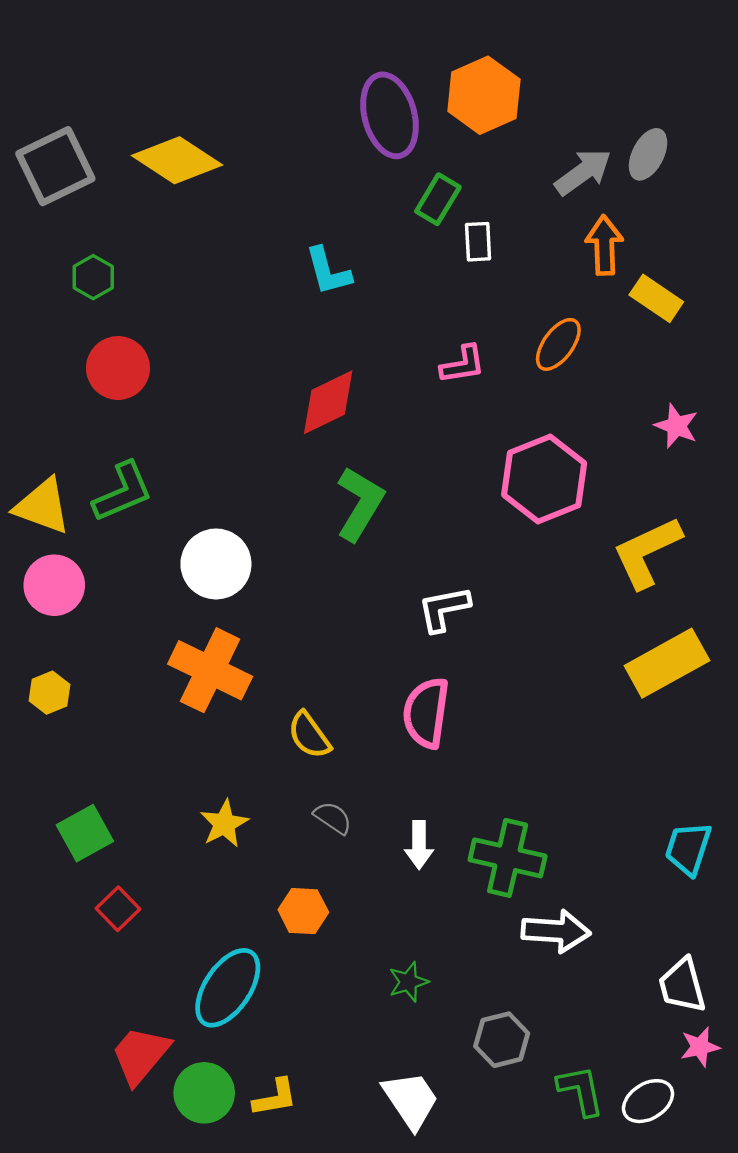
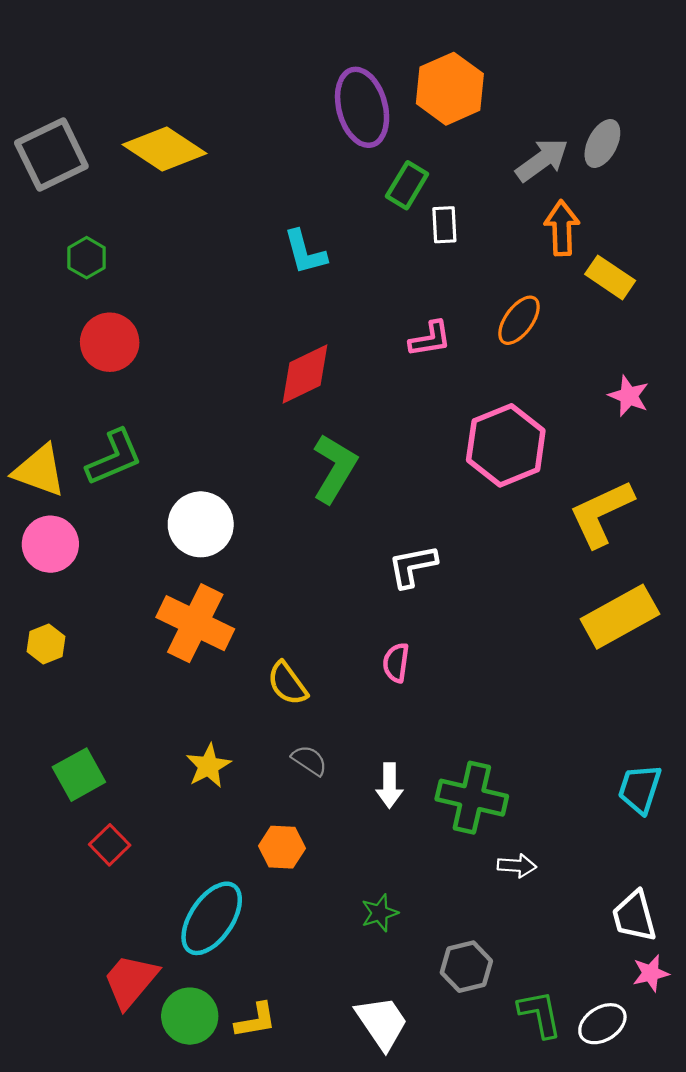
pink semicircle: (426, 713) -> (396, 663), size x0.6
white arrow: (556, 931) -> (517, 866), size x0.6

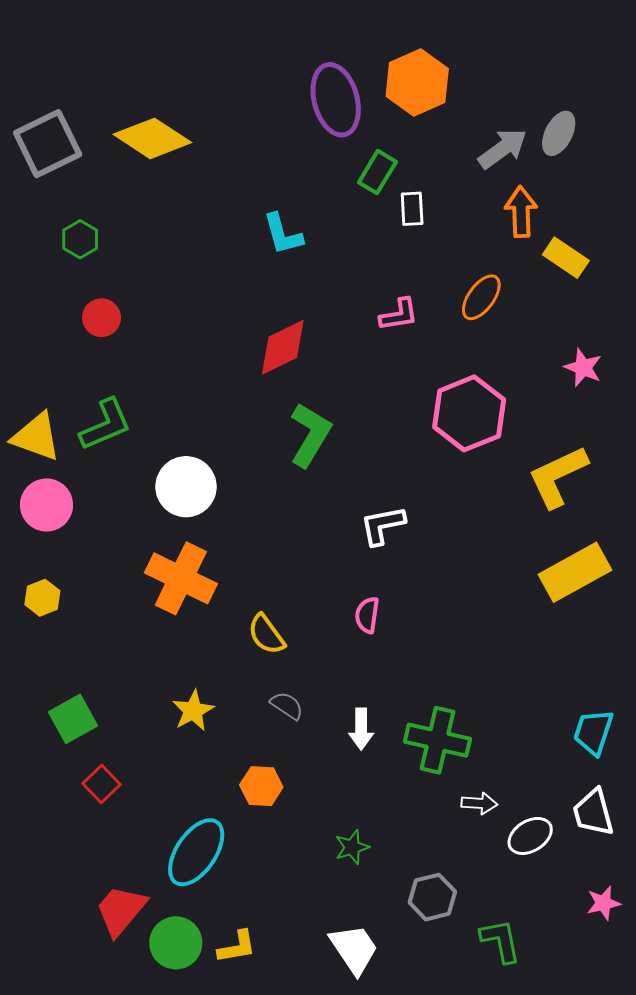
red circle: (110, 342) -> (101, 318), size x0.7
white trapezoid: (634, 916) -> (593, 813), moved
white ellipse: (602, 1024) -> (530, 836), moved

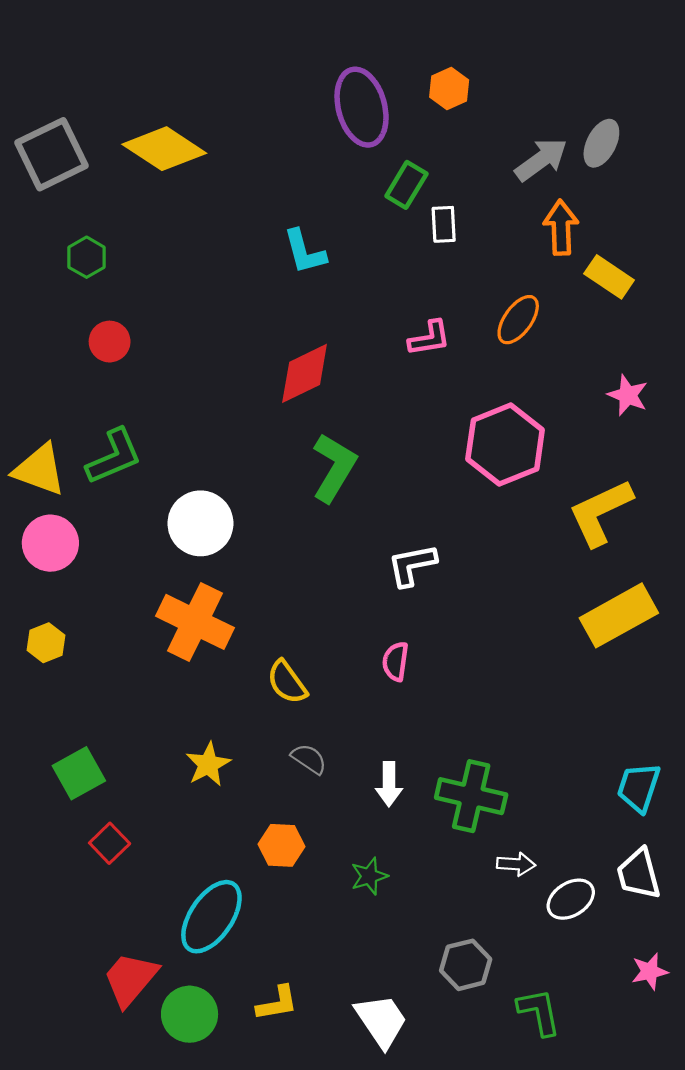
orange hexagon: (417, 82) -> (449, 88), size x0.6
green star: (352, 847) -> (369, 876), moved
yellow L-shape: (237, 947) -> (277, 1003), moved

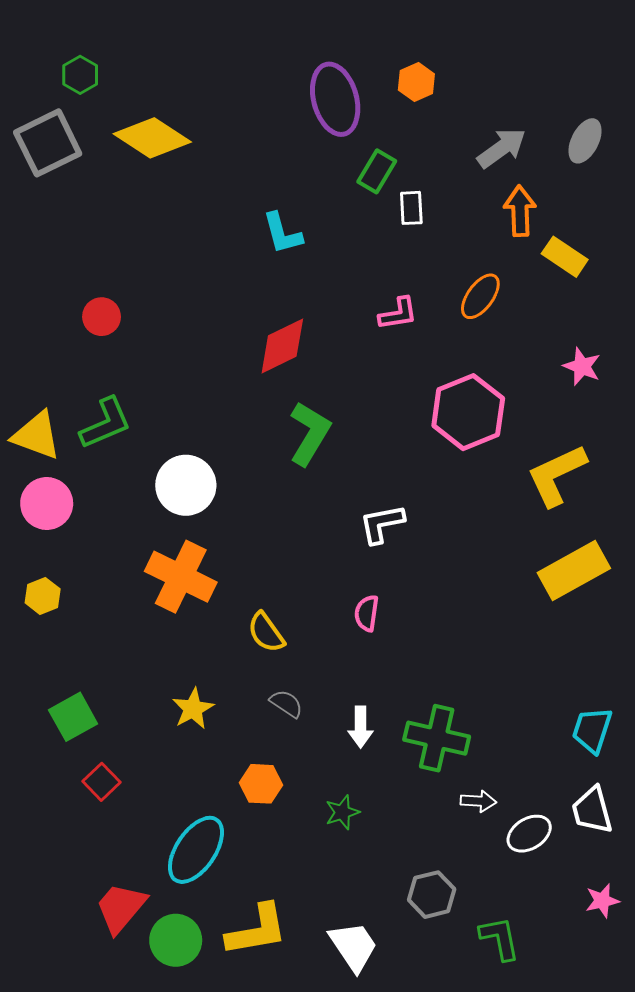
gray ellipse: (601, 143) -> (585, 141), moved
green hexagon: (87, 257) -> (80, 75), moved
yellow L-shape: (277, 1003) -> (257, 930), size x1.6

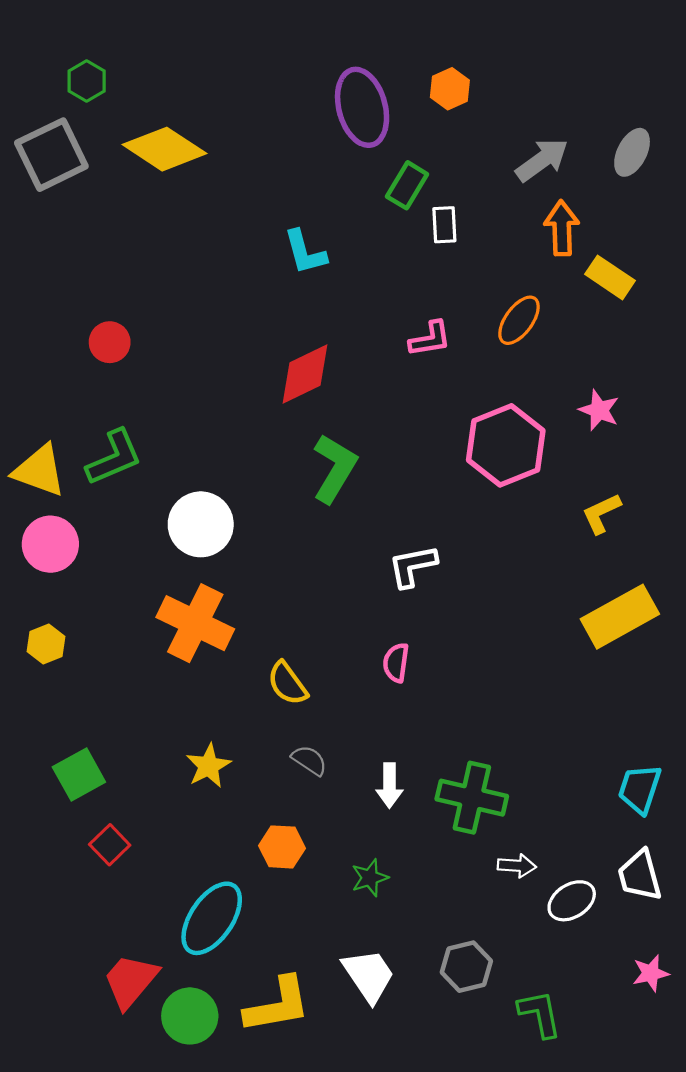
pink star: (582, 366) -> (599, 410), moved
yellow L-shape: (557, 475) -> (601, 513), size x0.6
white trapezoid: (353, 946) -> (369, 975), moved

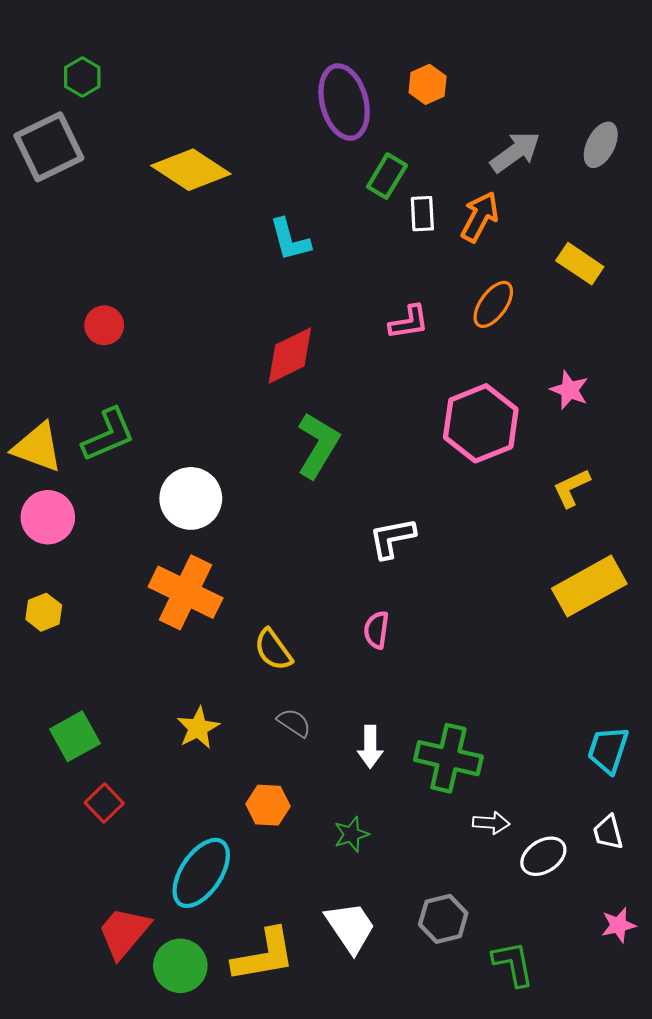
yellow diamond: (165, 149) -> (191, 170), moved
orange arrow: (562, 228) -> (480, 217), moved, turned 30
white trapezoid: (640, 876) -> (608, 832), size x0.7

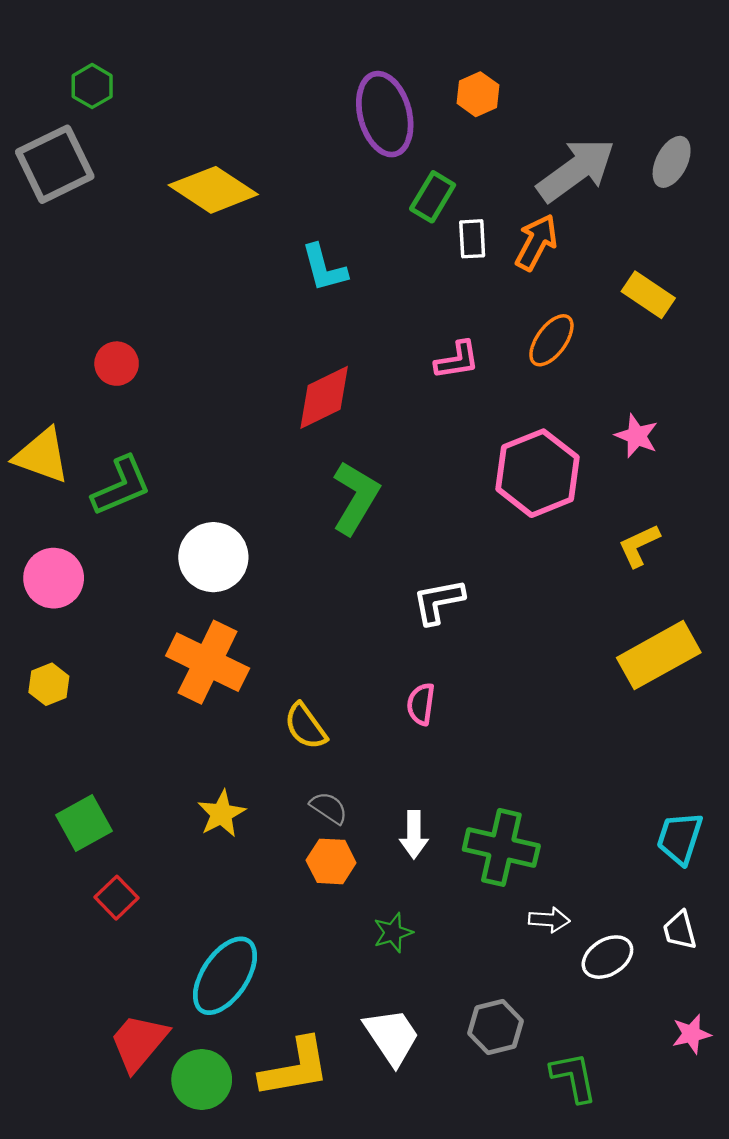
gray arrow: (515, 152) -> (576, 170), size x1.4
yellow triangle: (37, 447) -> (42, 456), moved
orange hexagon: (268, 805) -> (331, 861), moved

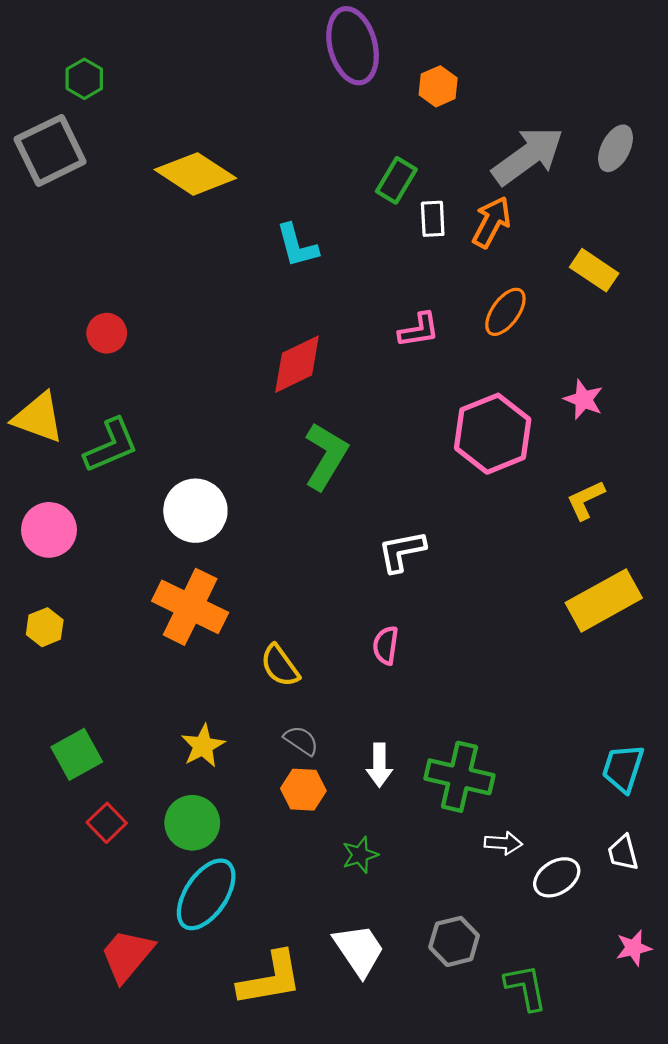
purple ellipse: (385, 114) -> (353, 46), moved
green circle: (202, 1079) -> (192, 823), moved

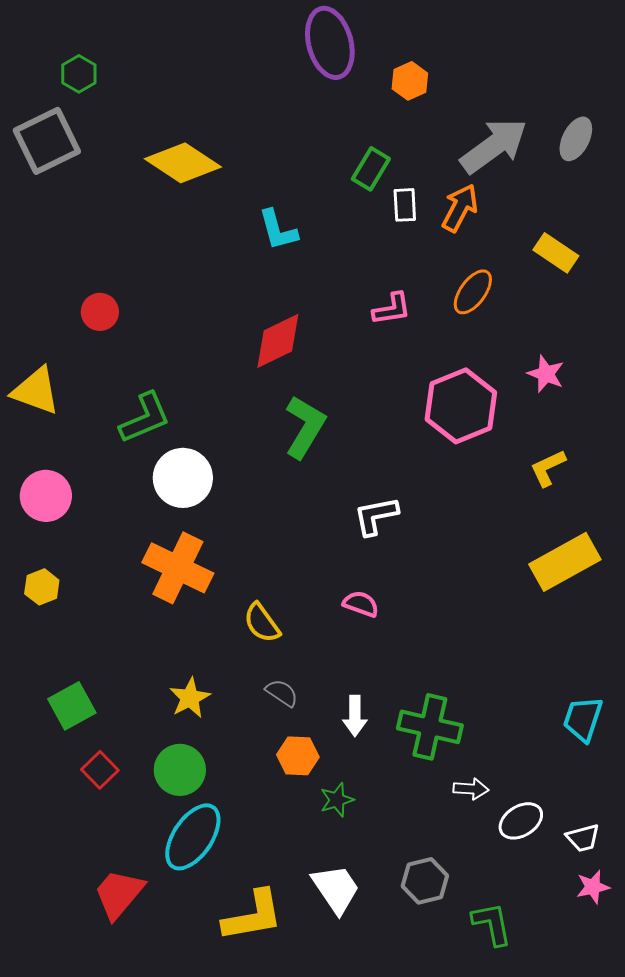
green L-shape: (111, 445) -> (145, 418), moved
pink semicircle: (386, 645) -> (361, 604), turned 102
orange hexagon: (303, 790) -> (298, 756), moved
white trapezoid: (623, 853) -> (583, 838), moved, turned -90

